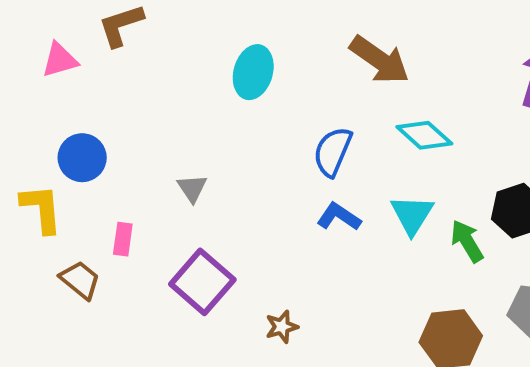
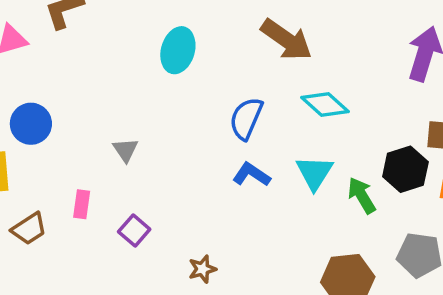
pink rectangle: (123, 239) -> (82, 204), moved
brown trapezoid: (80, 280) -> (29, 229), turned 108
purple square: (202, 282) -> (134, 230), size x0.6

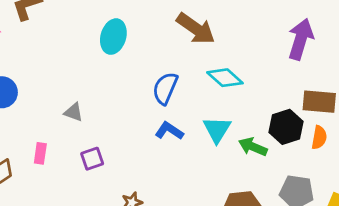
gray triangle: (125, 150) -> (74, 112), turned -36
green arrow: (362, 195) -> (253, 147), turned -36
purple square: (134, 230) -> (92, 159), moved, turned 30

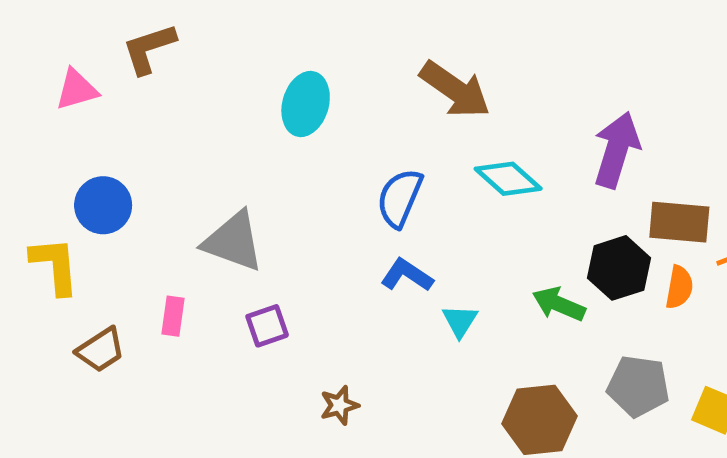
purple arrow: (301, 39) -> (617, 150), moved
gray triangle: (74, 112) -> (233, 241), size x1.8
cyan triangle: (217, 129) -> (460, 321), moved, size x0.7

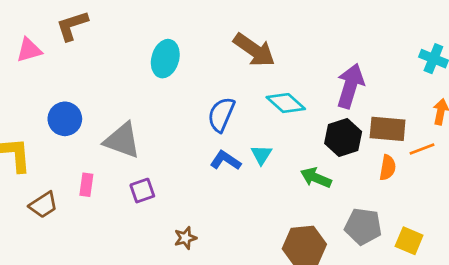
blue circle: (103, 205) -> (65, 119), moved
black hexagon: (619, 268) -> (343, 138), moved
cyan triangle: (460, 321) -> (261, 155), moved

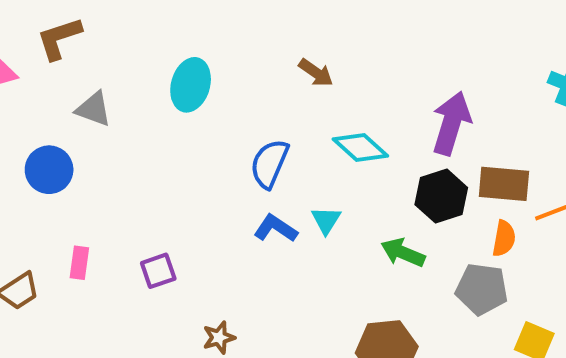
brown arrow: (254, 50) -> (316, 73), size x0.6
gray triangle: (122, 140) -> (94, 109), moved, size x0.7
gray pentagon: (363, 226) -> (482, 289), moved

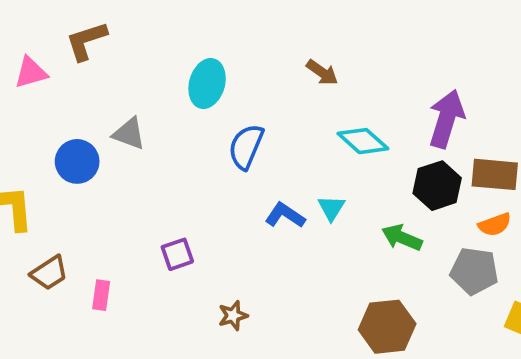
gray triangle: (94, 109) -> (129, 134), moved
blue semicircle: (269, 164) -> (246, 147), moved
orange semicircle: (504, 238) -> (495, 225), turned 60
pink rectangle: (79, 263) -> (101, 295), moved

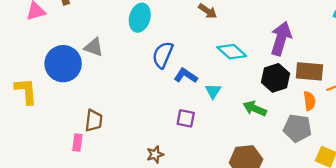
blue circle: (77, 161) -> (63, 64), size x1.4
blue L-shape: (285, 215) -> (186, 76), moved
orange semicircle: (495, 225) -> (309, 101), turned -78
purple square: (177, 254) -> (186, 118), moved, turned 30
brown trapezoid: (49, 273) -> (94, 121), moved, turned -50

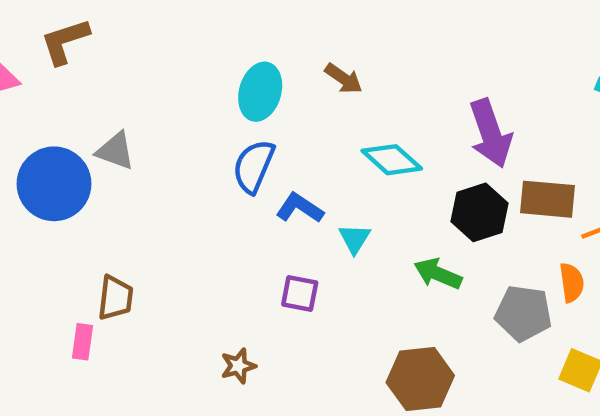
cyan ellipse: (140, 18) -> (260, 92), moved
purple arrow: (281, 38) -> (491, 133), turned 144
orange semicircle: (309, 101) -> (572, 283), moved

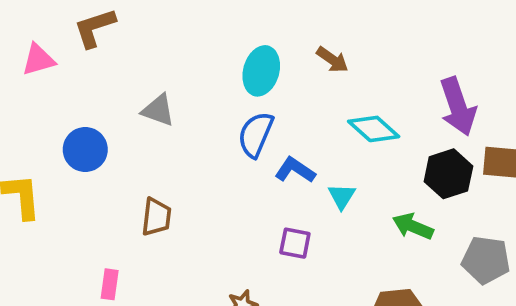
gray triangle: (115, 151) -> (158, 110), moved
blue circle: (54, 184) -> (85, 150), size x0.7
brown trapezoid: (115, 298) -> (156, 217), moved

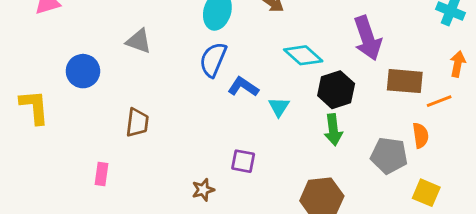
black hexagon: (448, 174) -> (336, 90), moved
green arrow: (413, 226) -> (333, 130), turned -120
purple square: (295, 243) -> (243, 161), moved

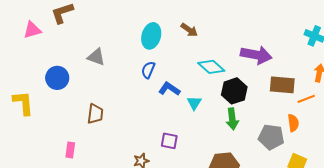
purple arrow: (368, 38) -> (256, 55), turned -60
blue semicircle: (213, 60) -> (148, 70), size x0.7

